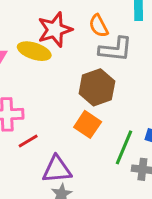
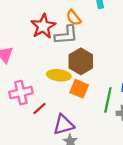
gray L-shape: (115, 49) -> (66, 35), moved
yellow ellipse: (34, 51) -> (59, 75), moved

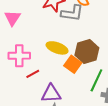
brown hexagon: (81, 61) -> (87, 51), moved

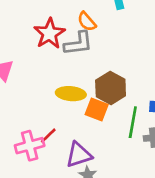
pink cross: (19, 56) -> (30, 146), moved

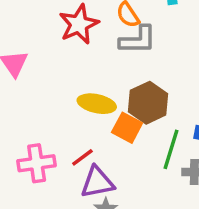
gray L-shape: (78, 43) -> (138, 40), moved
red line: (48, 136) -> (82, 157), moved

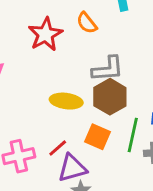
gray L-shape: (138, 40) -> (108, 69), moved
orange square: (127, 128) -> (98, 137), moved

